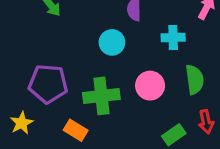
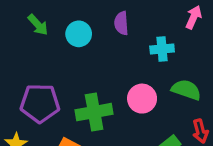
cyan circle: (112, 42) -> (79, 34), moved
green semicircle: (195, 80) -> (186, 90), turned -60

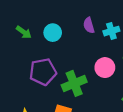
purple semicircle: (121, 23) -> (89, 25), moved
purple pentagon: (40, 103) -> (43, 72), moved

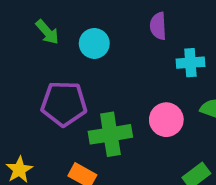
purple semicircle: (89, 25) -> (158, 26), moved

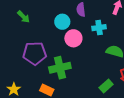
cyan circle: (94, 43) -> (62, 22), moved
pink circle: (166, 120) -> (73, 38), moved

